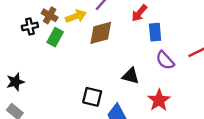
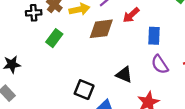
red arrow: (139, 13) -> (131, 15), moved
green rectangle: (55, 37) -> (54, 38), moved

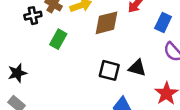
blue rectangle: (154, 36) -> (163, 23), turned 30
black square: (84, 90) -> (109, 70), moved

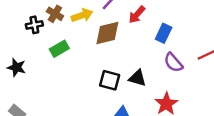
green rectangle: (58, 39) -> (59, 49), turned 30
black star: (17, 73) -> (16, 67), moved, turned 30

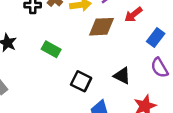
green rectangle: (59, 49) -> (51, 49), moved, turned 48
black square: (110, 80) -> (81, 81), moved

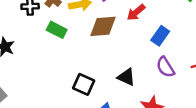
green rectangle: (51, 49) -> (57, 30), moved

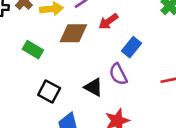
green rectangle: (57, 30) -> (33, 50), moved
purple semicircle: (165, 67) -> (118, 74), moved

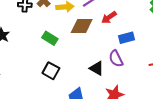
blue rectangle: (131, 47) -> (127, 38), turned 35
black square: (49, 91) -> (51, 71), moved

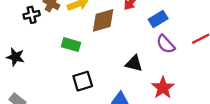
purple semicircle: (116, 59) -> (166, 44), moved
black square: (51, 71) -> (83, 81), turned -30

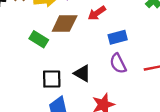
green rectangle: (71, 45) -> (39, 39), moved
black square: (83, 81) -> (52, 79), moved

